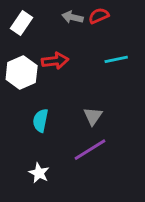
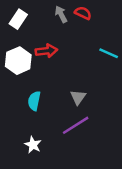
red semicircle: (99, 16) -> (83, 13), turned 49
gray arrow: (72, 17) -> (61, 14), turned 49
cyan line: (116, 59) -> (109, 53), moved, turned 36

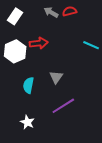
red semicircle: (83, 13) -> (69, 11), turned -40
gray arrow: (61, 14) -> (51, 12), turned -32
gray triangle: (78, 97) -> (56, 77), moved

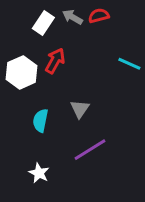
white rectangle: (15, 16) -> (43, 23), moved
red arrow: (39, 43) -> (55, 61), turned -54

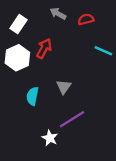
red semicircle: (99, 16) -> (86, 19), moved
white rectangle: (43, 23) -> (18, 24), moved
white star: (39, 173) -> (50, 138), moved

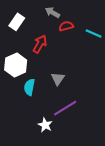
red semicircle: (86, 19) -> (66, 26), moved
cyan line: (103, 51) -> (94, 33), moved
white hexagon: (17, 58) -> (16, 65), moved

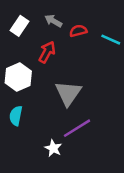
gray arrow: (52, 12) -> (53, 21), moved
gray triangle: (58, 79) -> (68, 93), size x1.6
cyan semicircle: (29, 87) -> (16, 116), moved

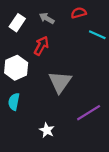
red semicircle: (78, 31) -> (79, 13), moved
purple line: (77, 128) -> (89, 113), moved

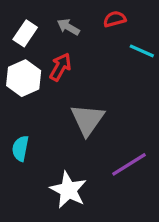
white hexagon: (16, 68) -> (24, 78), moved
white star: (47, 130) -> (68, 190), size x1.6

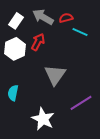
red semicircle: (115, 19) -> (66, 18), moved
gray arrow: (68, 27) -> (43, 17), size x1.5
cyan line: (142, 51) -> (80, 32), moved

